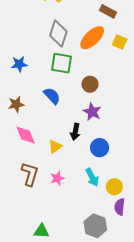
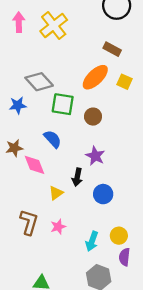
gray diamond: (58, 34) -> (39, 82), moved, turned -60
brown circle: (90, 84) -> (93, 117), moved
pink diamond: (26, 135) -> (35, 165), moved
cyan arrow: (92, 177) -> (92, 241), moved, turned 48

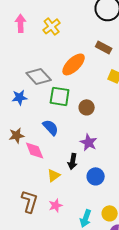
yellow cross: (54, 25) -> (52, 26), size x0.7
orange ellipse: (95, 77) -> (74, 64), moved

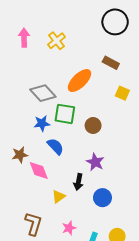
blue star: (20, 97) -> (42, 123), moved
pink star: (56, 205) -> (69, 228), moved

